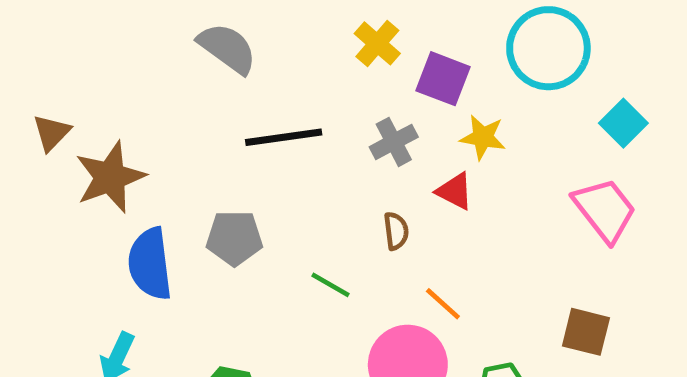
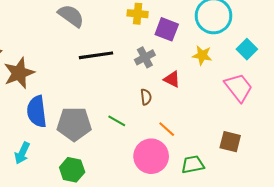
yellow cross: (377, 43) -> (138, 14), turned -36
yellow star: (483, 137) -> (202, 55), moved
gray pentagon: (234, 238) -> (74, 124), moved, size x1.4

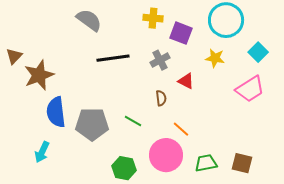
pink trapezoid: (239, 88) -> (250, 89), turned 96
brown square: (230, 142) -> (242, 163), moved
green hexagon: (72, 170) -> (124, 168), moved

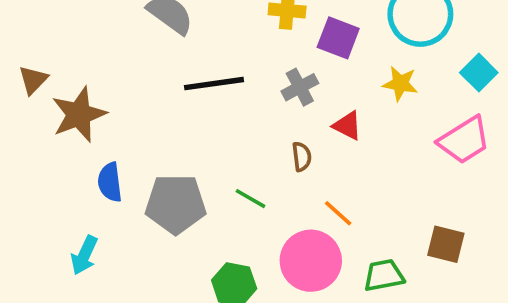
blue semicircle: (56, 112) -> (110, 182), size x0.7
brown square: (242, 163) -> (446, 244), moved

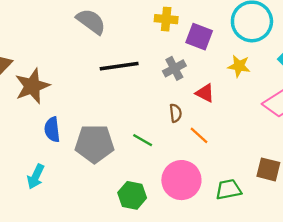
orange line: (338, 213) -> (199, 135), moved

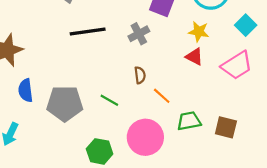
red triangle: (205, 93) -> (194, 57), moved
green trapezoid: (228, 189) -> (189, 121), moved

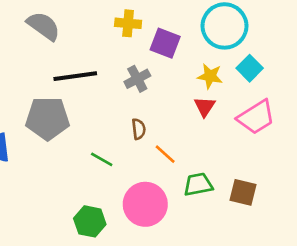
cyan square: (246, 25) -> (250, 68), moved
red triangle: (194, 57) -> (205, 107), turned 36
gray pentagon: (65, 103) -> (48, 118), moved

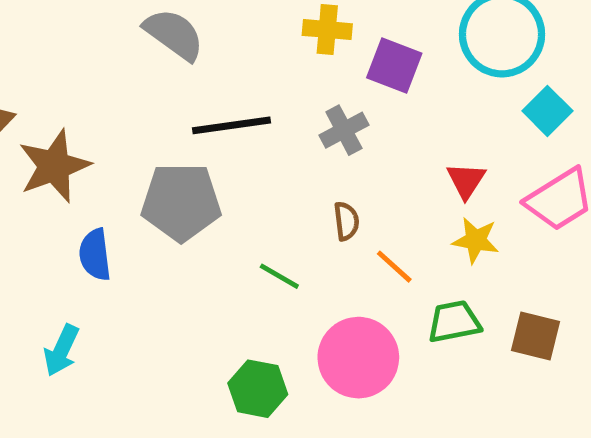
yellow star: (210, 76) -> (476, 240), moved

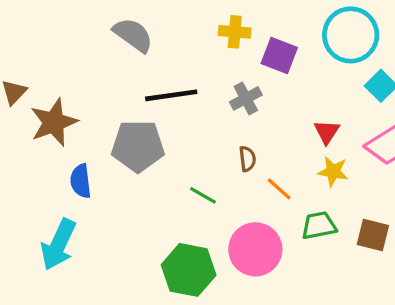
cyan arrow: (61, 350) -> (58, 245), size x1.5
green hexagon: (258, 389) -> (189, 270), size x1.4

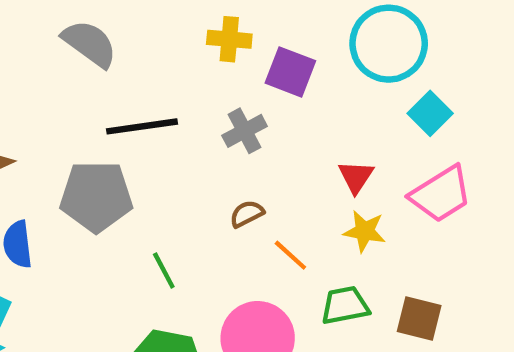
brown semicircle: (247, 159) -> (247, 214), turned -110
green line: (203, 195) -> (164, 271), moved, turned 32

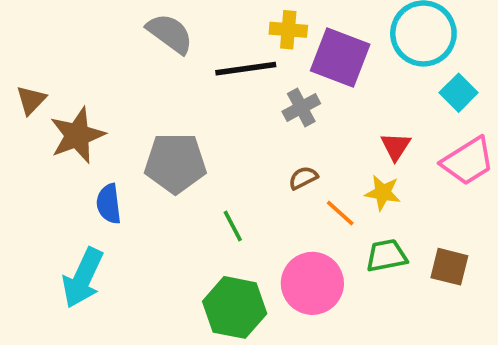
purple square: (290, 72) -> (340, 58), size x1.4
black line: (142, 126) -> (246, 69), moved
yellow star: (365, 231) -> (383, 193), moved

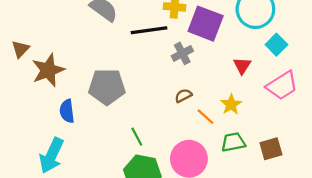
red triangle: (396, 146) -> (242, 66), moved
yellow star: (383, 193) -> (231, 104), turned 30
green line: (233, 226) -> (137, 137), moved
brown square: (449, 267) -> (271, 149), turned -30

